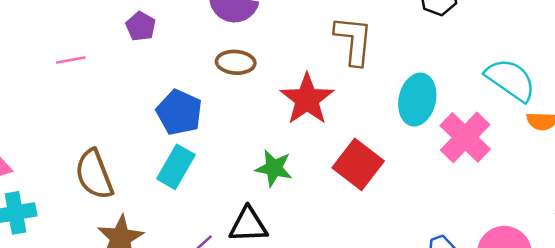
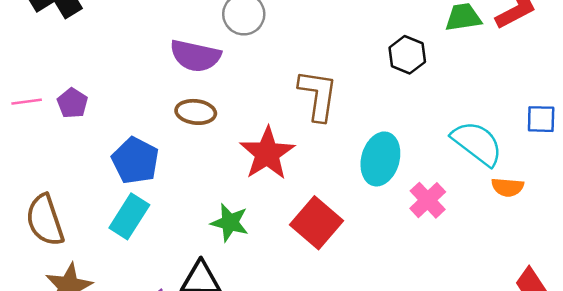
purple pentagon: (141, 26) -> (72, 103), moved
pink cross: (465, 137) -> (428, 200), size x0.7

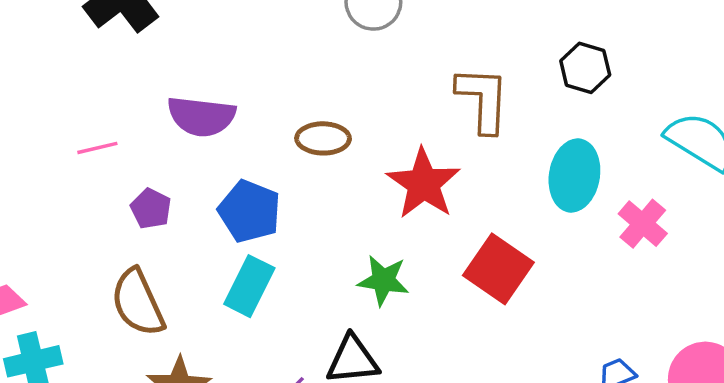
black hexagon: (407, 55) -> (585, 68), moved
purple semicircle: (195, 56) -> (201, 116), moved
purple pentagon: (72, 103) -> (151, 209), moved

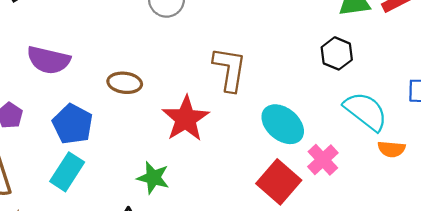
black hexagon: (585, 68) -> (337, 53), moved
cyan ellipse: (574, 175) -> (283, 124), turned -66
red square: (498, 269) -> (279, 182), moved

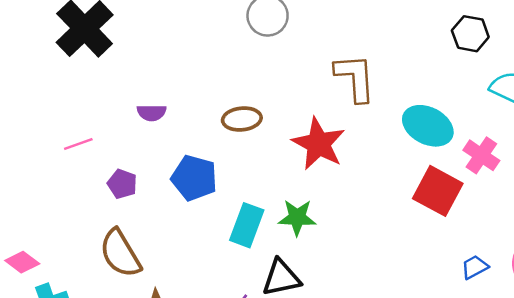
purple semicircle: (49, 60) -> (152, 113), size x0.6
cyan rectangle: (67, 172) -> (247, 225), moved

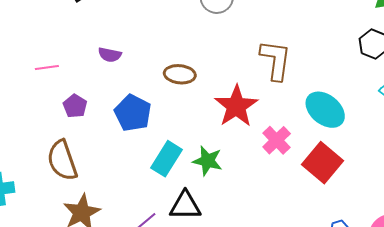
pink cross: (481, 155) -> (277, 140), moved

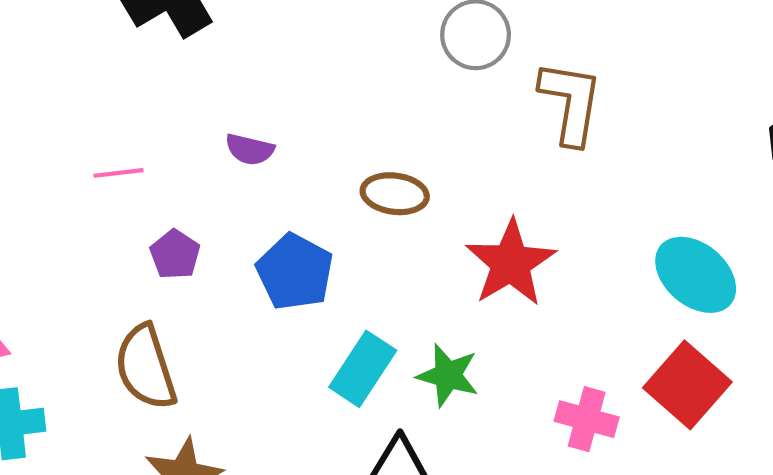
brown L-shape: (276, 60) -> (571, 103), moved
pink cross: (277, 140) -> (587, 419), moved, turned -32

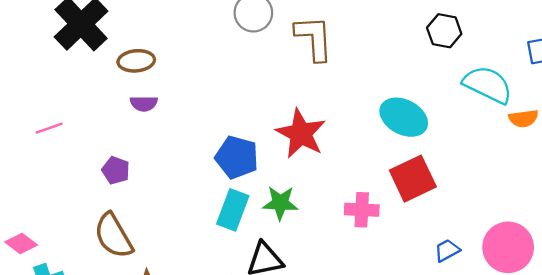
pink line: (118, 173) -> (49, 128), moved
brown ellipse: (395, 194) -> (136, 61), moved
blue pentagon: (295, 272) -> (237, 157), moved
red square: (687, 385) -> (413, 179), turned 36

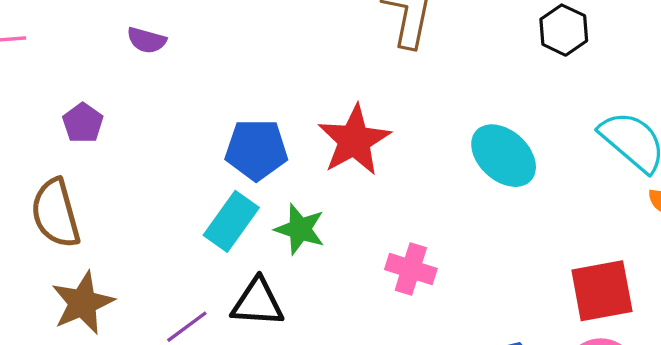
black hexagon: (444, 31) -> (564, 30), moved
blue pentagon: (237, 157) -> (256, 150), turned -30
red square: (413, 179) -> (602, 291), moved

